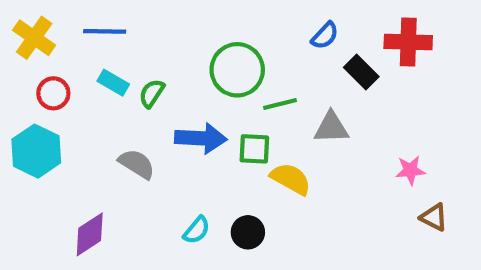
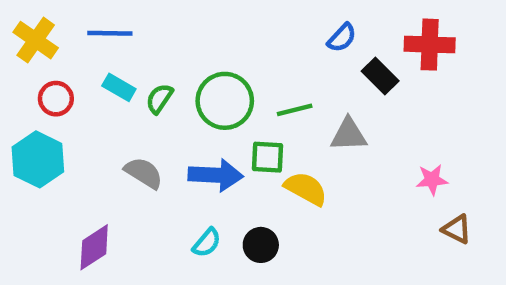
green circle: (237, 70) -> (225, 101), moved
blue arrow: (201, 138) -> (216, 175), moved

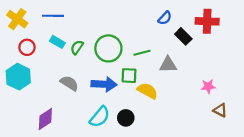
cyan semicircle: (207, 243) -> (100, 117), size x1.5

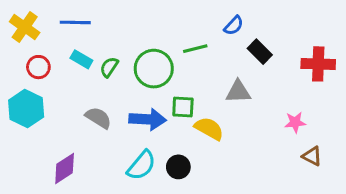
red cross: (207, 21) -> (318, 64), moved
green line: (142, 53) -> (195, 49), moved

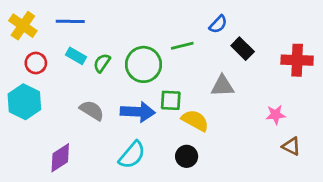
black circle: (178, 167) -> (187, 156), moved

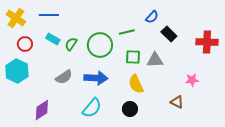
green square: (171, 100) -> (133, 57), moved
gray semicircle: (92, 110) -> (64, 77), turned 114
yellow semicircle: (195, 120) -> (136, 84), turned -144
brown triangle: (291, 146) -> (177, 102), moved

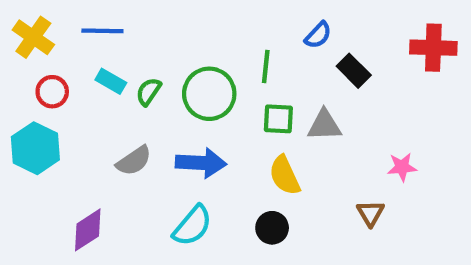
green line: (127, 32) -> (266, 67), turned -70
red cross: (207, 42) -> (433, 48), moved
brown triangle: (177, 102) -> (370, 213), turned 32

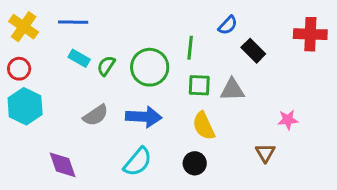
red circle: (52, 92) -> (19, 69), moved
purple diamond: (88, 230) -> (63, 165), turned -76

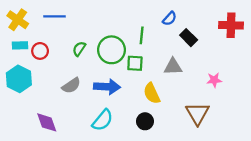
cyan rectangle: (79, 58) -> (20, 45), moved, turned -32
red circle: (19, 69) -> (40, 51), moved
green square: (199, 85) -> (135, 63), moved
pink star: (288, 120) -> (214, 80), moved
brown triangle: (265, 153) -> (197, 113), size x1.6

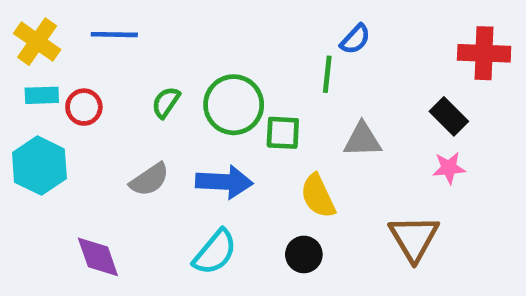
green line: (142, 35) -> (327, 74), moved
black rectangle: (189, 38) -> (449, 116), moved

